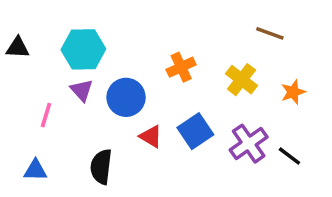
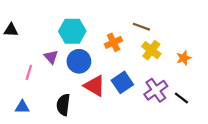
brown line: (270, 33) -> (141, 27), moved
cyan hexagon: (83, 49) -> (72, 31), moved
red triangle: (151, 136) -> (95, 86), size x1.5

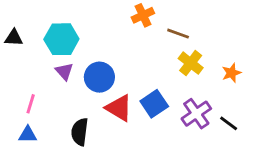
cyan hexagon: (72, 31) -> (61, 39), moved
orange cross: (113, 42) -> (143, 15), moved
pink line: (29, 72) -> (31, 104), moved

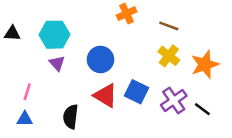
brown line: (178, 34) -> (169, 26), moved
orange star: (231, 73) -> (205, 64), size x1.6
blue circle: (99, 77) -> (100, 59), moved
blue square: (154, 104) -> (136, 92), turned -30

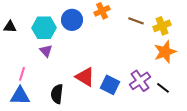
yellow cross: (169, 56) -> (162, 26), moved, turned 30
blue circle: (100, 59) -> (72, 20), moved
blue square: (136, 92) -> (110, 85), moved
blue triangle: (25, 119) -> (20, 96), size x1.5

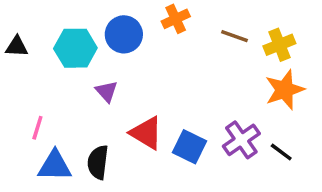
purple triangle: (46, 51) -> (107, 91), moved
blue triangle: (20, 96) -> (55, 166), moved

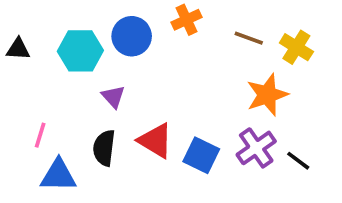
yellow cross: (279, 45) -> (296, 47), turned -36
orange star: (285, 90) -> (267, 95), moved
black semicircle: (98, 162) -> (104, 148), moved

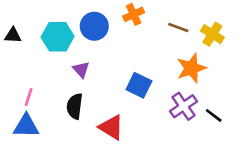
red triangle: (155, 141) -> (111, 127), moved
blue square: (201, 155) -> (139, 85), moved
blue triangle: (58, 175) -> (26, 126), moved

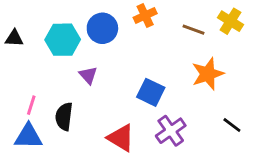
yellow cross: (212, 34) -> (230, 21), moved
black semicircle: (75, 106) -> (64, 116), moved
purple cross: (184, 106) -> (171, 131), moved

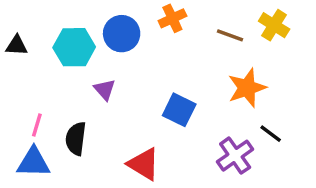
black line: (232, 125) -> (271, 134), moved
purple cross: (171, 131) -> (235, 156), moved

